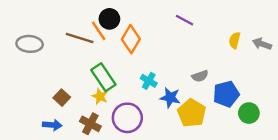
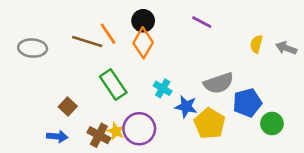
black circle: (109, 19) -> (143, 21), moved
gray semicircle: (200, 76) -> (219, 83), size x1.6
yellow star: (100, 96) -> (116, 131), moved

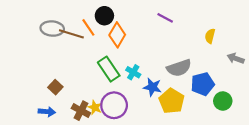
black circle: (143, 21) -> (104, 16), moved
gray ellipse: (33, 48) -> (52, 29), moved
gray arrow: (286, 48) -> (236, 58), moved
green rectangle: (113, 84) -> (109, 69), moved

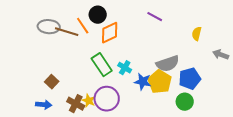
orange diamond: (117, 35) -> (110, 33), turned 35
yellow pentagon: (172, 101) -> (160, 82), moved
green circle: (223, 101) -> (185, 102), moved

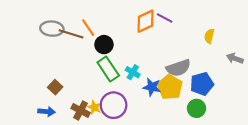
black circle: (98, 15) -> (104, 45), moved
orange diamond: (110, 33) -> (145, 21), moved

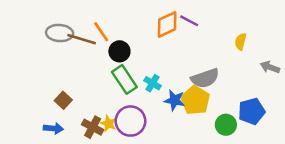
blue pentagon: (202, 84) -> (252, 111), moved

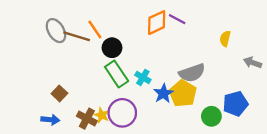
gray ellipse: (60, 33) -> (56, 31), turned 55
blue star: (175, 100) -> (163, 93), turned 30

